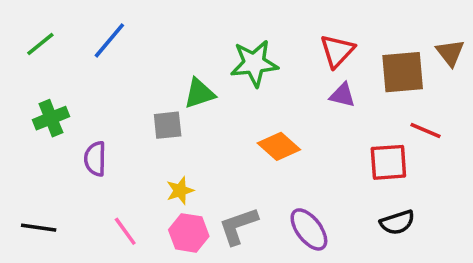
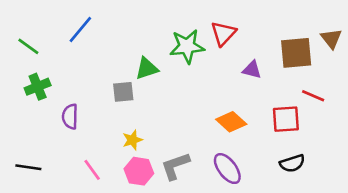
green line: (40, 44) -> (28, 46), moved, turned 75
red triangle: (337, 51) -> (223, 33), moved
orange diamond: (279, 146) -> (231, 122), moved

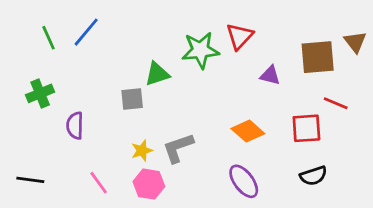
green line: (28, 46) -> (48, 38), moved, turned 30
gray L-shape: (175, 166) -> (178, 148), moved

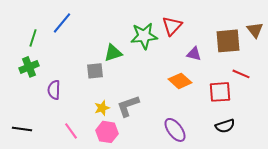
green line: (48, 38) -> (33, 38), moved, turned 42
orange diamond: (248, 131) -> (180, 81), moved

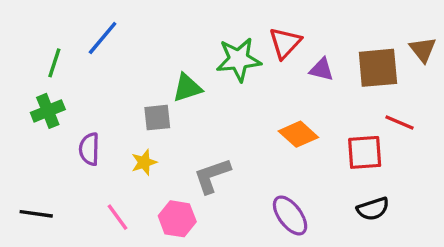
purple triangle: (194, 54) -> (322, 69), moved
yellow star: (102, 108) -> (144, 162), moved

